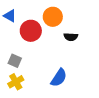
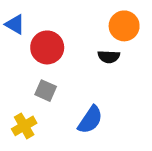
orange circle: (53, 17) -> (124, 26), moved
gray square: (15, 61) -> (46, 91), moved

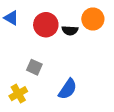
red circle: (47, 47) -> (46, 25), moved
black semicircle: (109, 57) -> (70, 30), moved

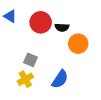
orange circle: (93, 19) -> (78, 44), moved
yellow cross: (18, 94) -> (25, 79), moved

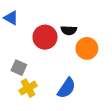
red circle: (41, 22) -> (45, 37), moved
gray square: (30, 60) -> (19, 68), moved

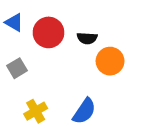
red circle: (45, 37) -> (48, 32), moved
gray square: (19, 68) -> (17, 68), moved, turned 35

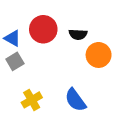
blue triangle: (14, 22) -> (12, 38), moved
blue semicircle: (84, 111) -> (75, 100), turned 110

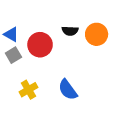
red circle: (43, 29) -> (40, 45), moved
orange circle: (99, 55) -> (97, 34), moved

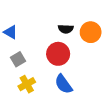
red circle: (40, 45) -> (58, 54), moved
gray square: (13, 55) -> (18, 59), moved

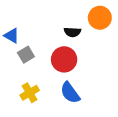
orange circle: (91, 32) -> (100, 18), moved
gray square: (18, 59) -> (26, 55), moved

